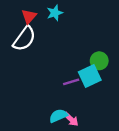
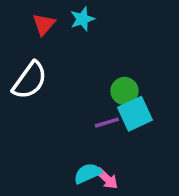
white semicircle: (24, 39) -> (30, 80), moved
green circle: (99, 61) -> (124, 91), moved

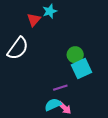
red triangle: (44, 24) -> (34, 20), moved
purple line: (107, 123) -> (60, 88), moved

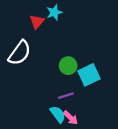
green circle: (75, 55) -> (68, 66), moved
cyan semicircle: (53, 105) -> (58, 114), turned 77

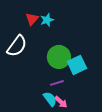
cyan star: (54, 12) -> (47, 20), moved
green circle: (68, 66) -> (59, 57), size x1.5

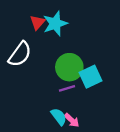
cyan star: (47, 20) -> (55, 24), size x1.5
purple line: (57, 83) -> (67, 88), moved

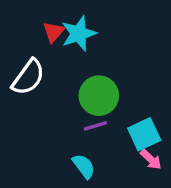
cyan square: (91, 77) -> (144, 134), moved
pink arrow: (72, 120) -> (151, 159), moved

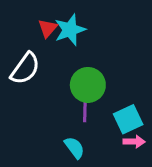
purple line: (95, 126) -> (85, 112), turned -72
pink arrow: (151, 159) -> (134, 142), turned -42

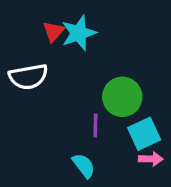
white semicircle: (25, 69) -> (28, 77), turned 44
green circle: (88, 85) -> (122, 97), moved

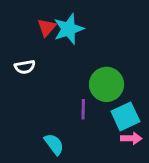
white semicircle: (28, 77) -> (25, 67), size x0.6
cyan semicircle: (84, 166) -> (54, 144), moved

